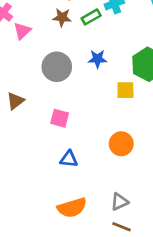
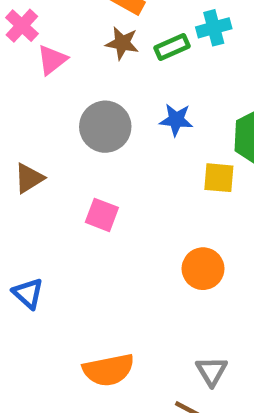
blue triangle: (69, 159) -> (28, 293), moved, turned 30
gray triangle: (119, 202) -> (212, 371), moved, turned -42

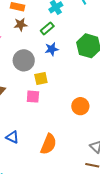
green rectangle: (172, 47) -> (47, 28), moved
yellow square: (219, 178) -> (41, 79), moved
orange semicircle: (108, 370) -> (49, 144), moved, turned -40

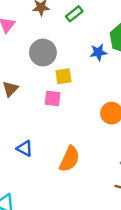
blue star: (52, 49) -> (98, 52), moved

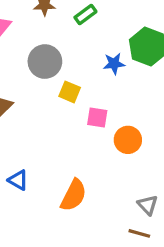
yellow square: (64, 76) -> (70, 92), turned 30
pink square: (53, 98) -> (97, 118), moved

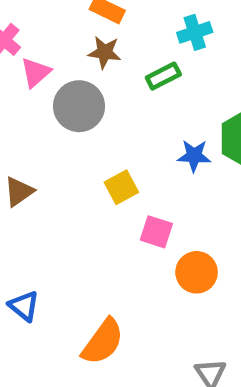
gray circle: (45, 62) -> (79, 106), moved
yellow square: (70, 92) -> (121, 187), turned 30

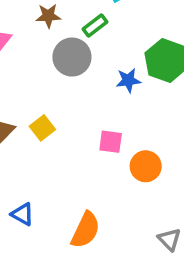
gray circle: (79, 106) -> (72, 57), moved
yellow square: (121, 187) -> (42, 128), moved

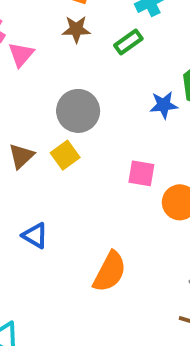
gray circle: (72, 57) -> (78, 111), moved
blue triangle: (23, 214) -> (35, 236), moved

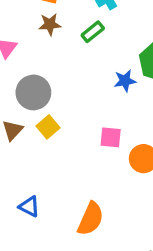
gray circle: (78, 111) -> (33, 92), moved
blue triangle: (35, 236) -> (29, 207), moved

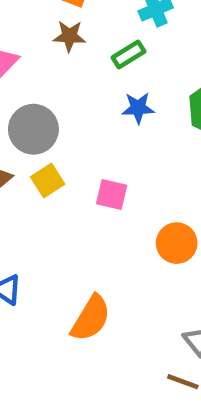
blue star: (125, 81) -> (138, 108), moved
pink square: (111, 137) -> (112, 194), moved

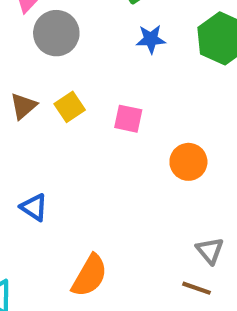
gray circle: (33, 129) -> (56, 33), moved
orange semicircle: (91, 318) -> (90, 276), moved

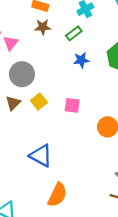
gray circle: (56, 33) -> (22, 74), moved
blue triangle: (34, 207) -> (41, 156), moved, size x1.5

